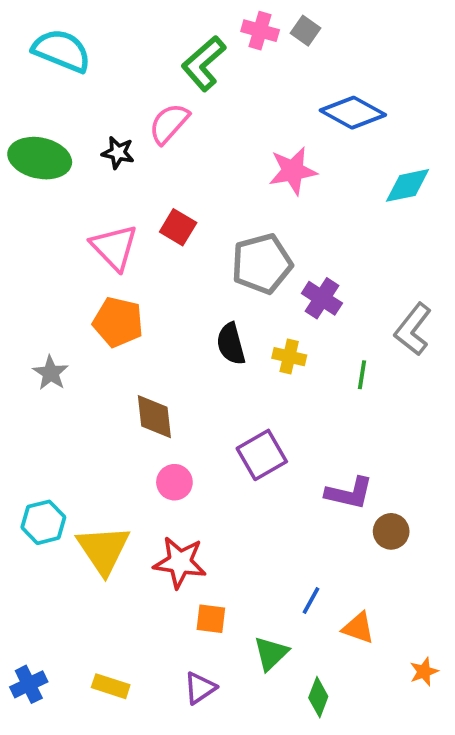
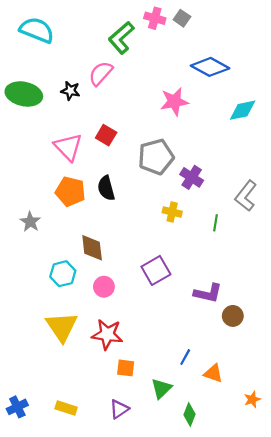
black semicircle: (231, 344) -> (106, 188), moved
cyan hexagon: (43, 522) -> (63, 274), moved

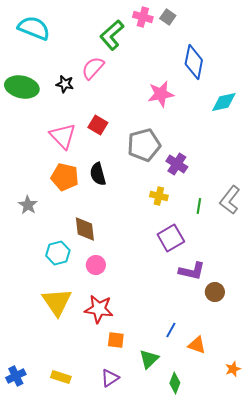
blue diamond: (210, 67) -> (194, 62), turned 72
gray L-shape: (246, 196) -> (230, 200), moved
purple square: (156, 270) -> (171, 238), moved

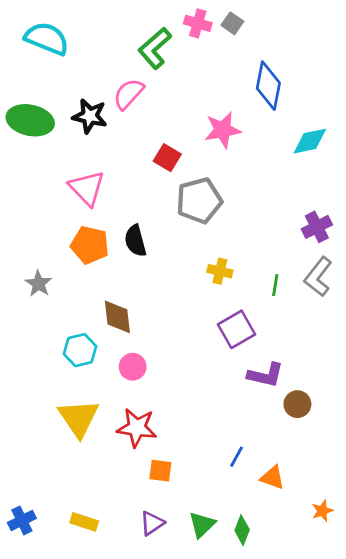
black star: (65, 84) -> (90, 116), size x1.4
red square: (98, 125) -> (167, 158), moved
purple cross: (177, 164) -> (317, 227), moved, turned 30
green triangle: (149, 359) -> (202, 525), moved

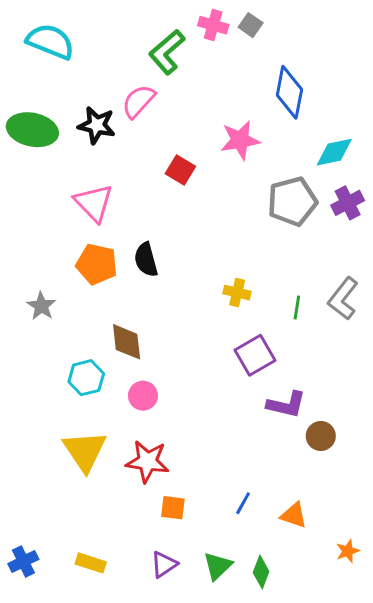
gray pentagon: (199, 201) -> (292, 201), moved
purple cross: (317, 227) -> (348, 203), moved
blue line: (237, 457) -> (243, 503), moved

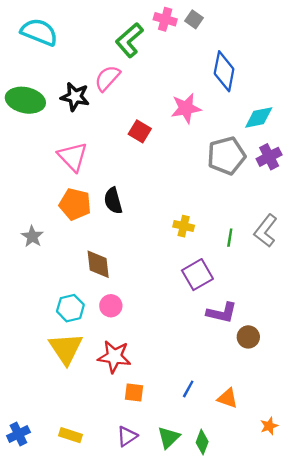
cyan hexagon: (86, 378) -> (70, 308), moved

